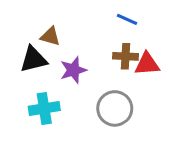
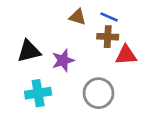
brown triangle: (50, 36) -> (77, 17), moved
brown cross: (126, 56) -> (108, 37), moved

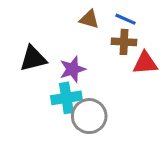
cyan cross: (38, 93) -> (66, 98), moved
gray circle: (98, 93) -> (89, 116), moved

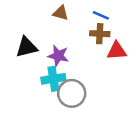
brown triangle: (89, 19) -> (61, 13), moved
purple star: (73, 69) -> (58, 56), turned 30

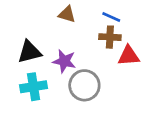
cyan cross: (53, 79) -> (33, 87), moved
gray circle: (72, 93) -> (84, 85), moved

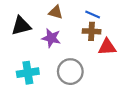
black triangle: (29, 52) -> (21, 26), moved
purple star: (64, 61) -> (51, 38), moved

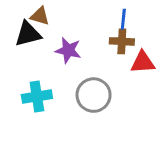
brown triangle: (56, 12) -> (40, 16), moved
blue line: (93, 15) -> (123, 19), turned 72

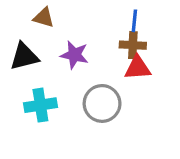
black triangle: (28, 34) -> (24, 56), moved
red triangle: (143, 62) -> (138, 68), moved

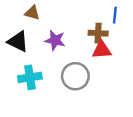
blue line: (134, 21) -> (115, 15), moved
black triangle: (24, 56) -> (18, 42), turned 40

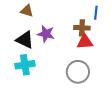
black triangle: (18, 42) -> (25, 40), moved
gray circle: (75, 76) -> (78, 72), moved

